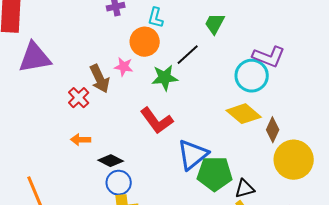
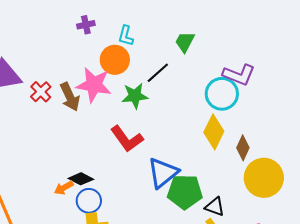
pink star: (124, 67) -> (94, 85), size x1.8
red cross: (79, 98) -> (41, 92), moved
yellow diamond: (244, 114) -> (214, 132), turned 76
orange arrow: (81, 140) -> (64, 188), moved, turned -30
black triangle: (245, 189) -> (215, 207), turned 35

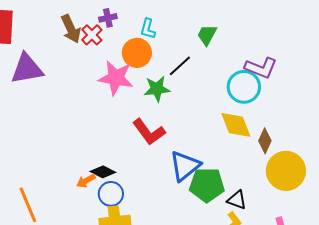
red cross: (41, 92) -> (92, 35), moved
brown arrow: (70, 97) -> (71, 29), moved
yellow diamond: (214, 132) -> (236, 125), turned -48

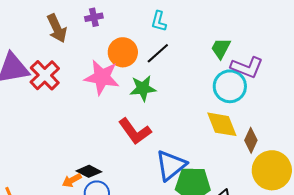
cyan L-shape: (148, 29) -> (159, 21), moved
red cross: (92, 35) -> (45, 75), moved, size x1.4
green trapezoid: (207, 35) -> (221, 48), moved
black line: (180, 66) -> (158, 53), moved

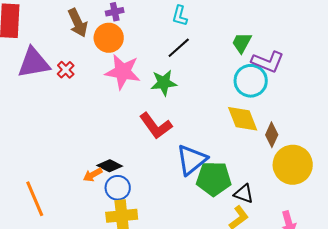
orange circle: (123, 52) -> (109, 38), moved
red cross: (45, 75) -> (66, 70), size x0.6

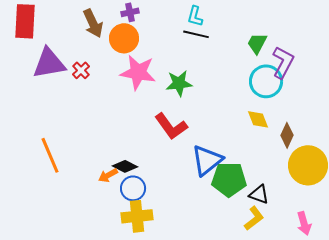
black line: (179, 48) -> (196, 34), moved, turned 55
purple L-shape: (268, 62) -> (283, 62), turned -84
yellow diamond: (243, 119) -> (258, 119), size x0.7
orange line: (35, 199) -> (50, 155), moved

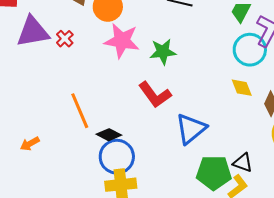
orange line: (50, 155) -> (80, 111), moved
orange arrow: (108, 175) -> (30, 144), moved
green pentagon: (229, 179) -> (214, 173), moved
blue circle: (133, 188) -> (117, 157), size x1.4

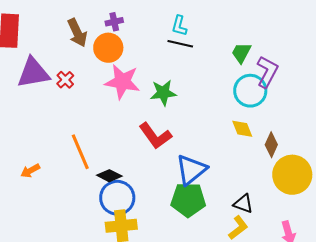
orange arrow: (30, 144) -> (30, 171), moved
green pentagon: (214, 173) -> (188, 200), moved

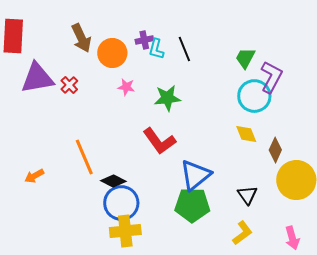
purple cross: (114, 22) -> (144, 40), moved
cyan L-shape: (179, 26) -> (156, 49), moved
black line: (180, 44) -> (184, 49), turned 55
pink star: (122, 82) -> (126, 87), size x0.5
black triangle: (243, 204) -> (247, 195), moved, turned 35

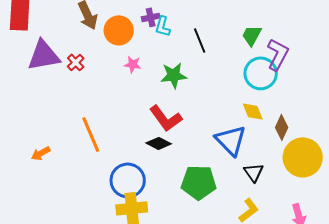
black line: (184, 49) -> (200, 40), moved
blue triangle: (195, 175) -> (231, 140), moved, turned -36
black diamond: (113, 181) -> (159, 143), moved

